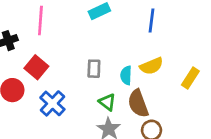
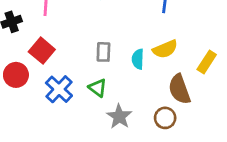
green triangle: (107, 102) -> (98, 88), moved
brown semicircle: (138, 103) -> (179, 89), moved

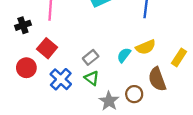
gray rectangle: (103, 52) -> (91, 57), moved, turned 49
cyan semicircle: (138, 59) -> (124, 55), turned 35
brown circle: (165, 118) -> (134, 94), moved

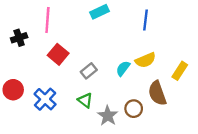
red square: (47, 48) -> (58, 54), moved
red circle: (26, 68) -> (13, 90), moved
green triangle: (92, 78) -> (85, 100), moved
blue cross: (61, 79) -> (45, 99), moved

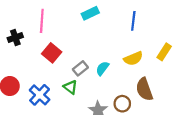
cyan semicircle: (123, 68) -> (102, 68), moved
yellow rectangle: (180, 71) -> (164, 52), moved
green triangle: (85, 100) -> (70, 87), moved

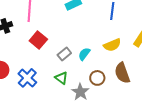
green triangle: (70, 87) -> (61, 78), moved
brown circle: (122, 104) -> (97, 78), moved

